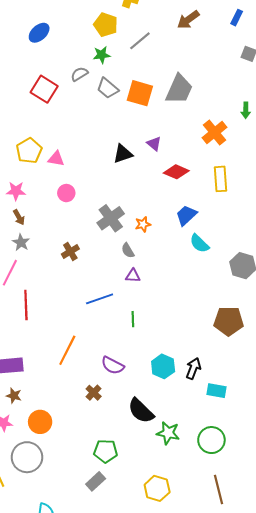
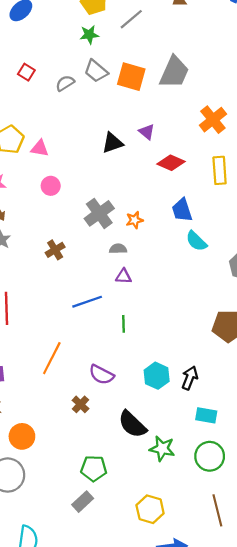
gray semicircle: (79, 74) -> (65, 83), moved
red square: (44, 89) -> (26, 72), size x0.6
blue trapezoid: (186, 215) -> (182, 210), turned -65
gray semicircle: (128, 250) -> (118, 249), turned 119
cyan rectangle: (217, 391) -> (206, 415), moved

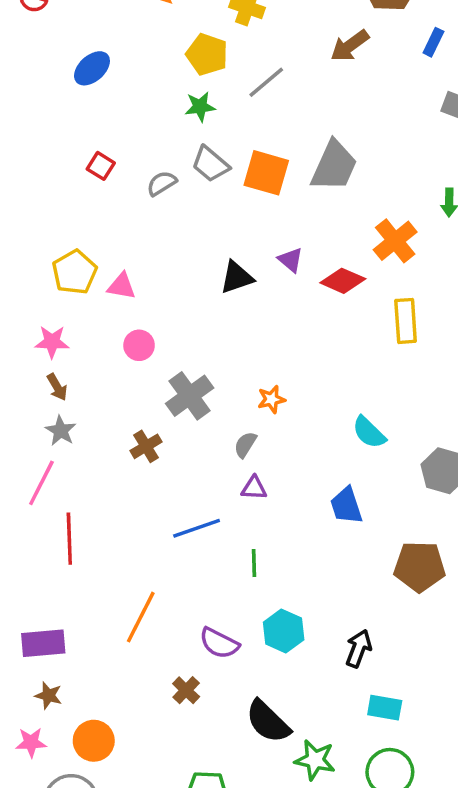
red diamond: (171, 163) -> (343, 281), moved
blue trapezoid: (182, 210) -> (346, 506), moved
gray cross: (99, 213) -> (190, 396), moved
gray semicircle: (118, 249) -> (245, 445), turned -56
cyan hexagon: (157, 376) -> (284, 631), moved

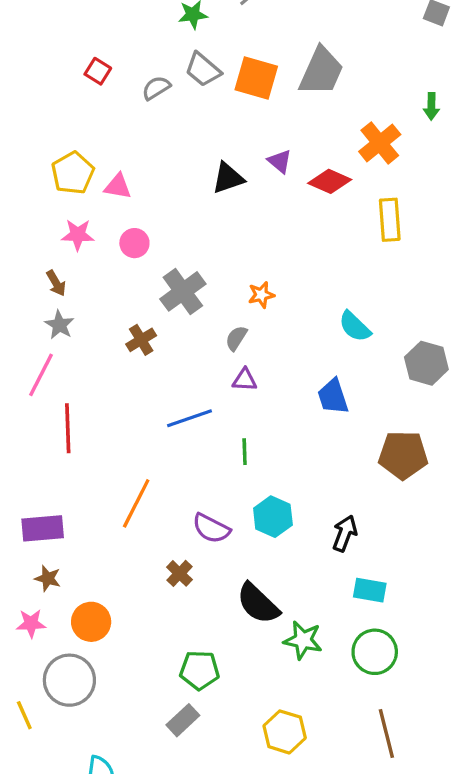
pink star: (52, 342) -> (78, 235), moved

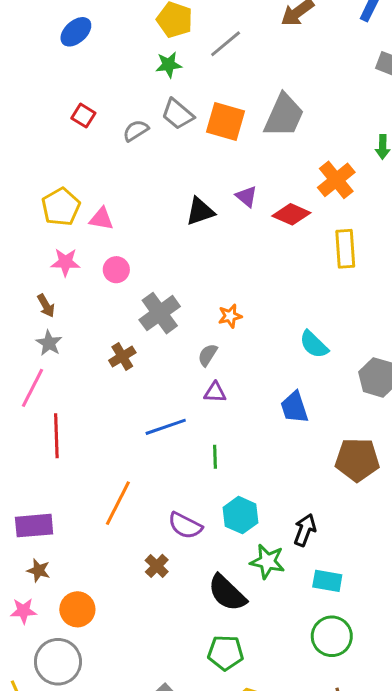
green star: (303, 640) -> (267, 561), moved
green pentagon: (200, 670) -> (226, 653), moved

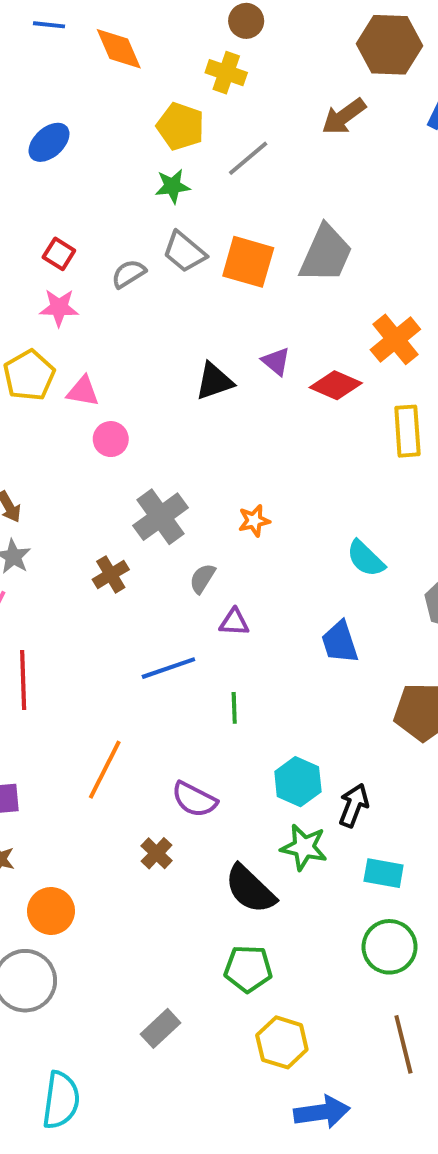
pink star: (65, 262) -> (59, 308), moved
pink circle: (116, 270) -> (111, 439), moved
gray semicircle: (208, 355) -> (202, 578), moved
cyan hexagon: (240, 515) -> (298, 782), moved

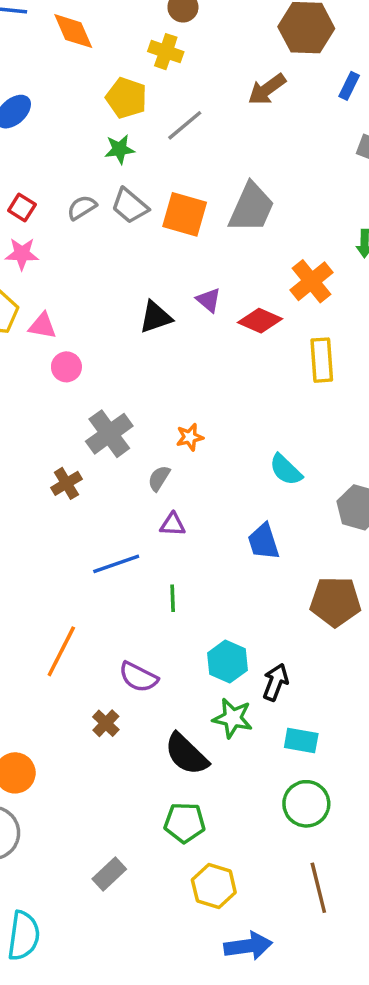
gray semicircle: (129, 274) -> (82, 208), moved
gray semicircle: (202, 578) -> (159, 478), moved

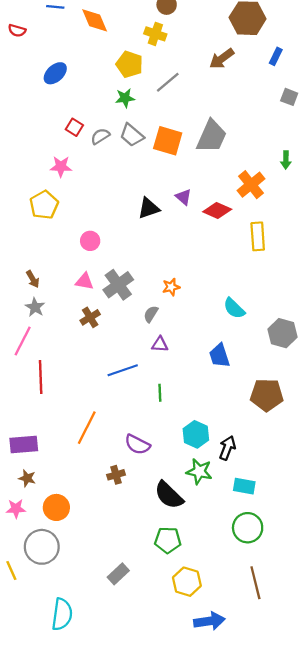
red square: (22, 208) -> (74, 127), moved
pink triangle: (42, 326) -> (84, 281), moved
brown cross: (106, 723) -> (116, 475), turned 30

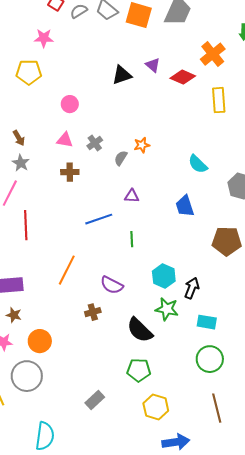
yellow pentagon: (44, 205) -> (29, 72), turned 30
gray cross: (118, 285) -> (95, 143), size x0.6
gray semicircle: (151, 314) -> (121, 158), moved
brown cross: (90, 317) -> (70, 172), turned 30

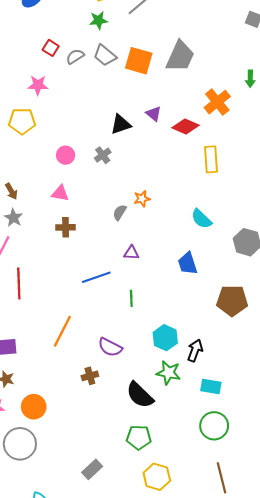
yellow rectangle: (219, 100) -> (211, 159), moved
gray cross: (95, 143) -> (103, 155), moved

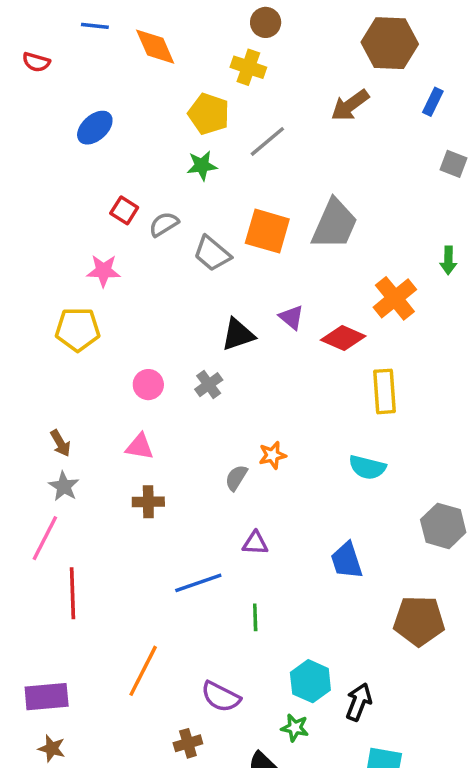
gray trapezoid: (105, 55) -> (212, 254), moved
cyan semicircle: (201, 219) -> (367, 467), moved, turned -30
green star: (168, 373) -> (295, 728), moved, size x0.7

